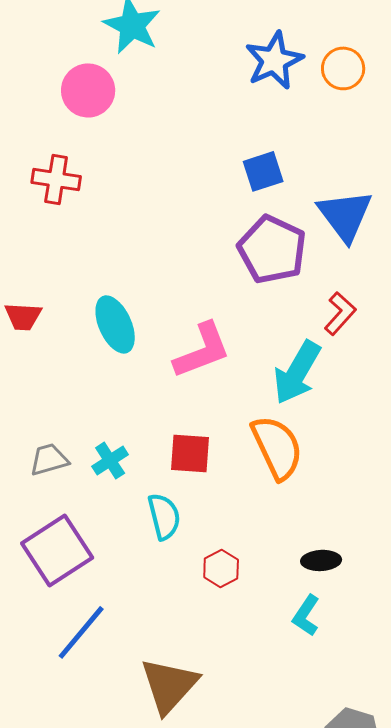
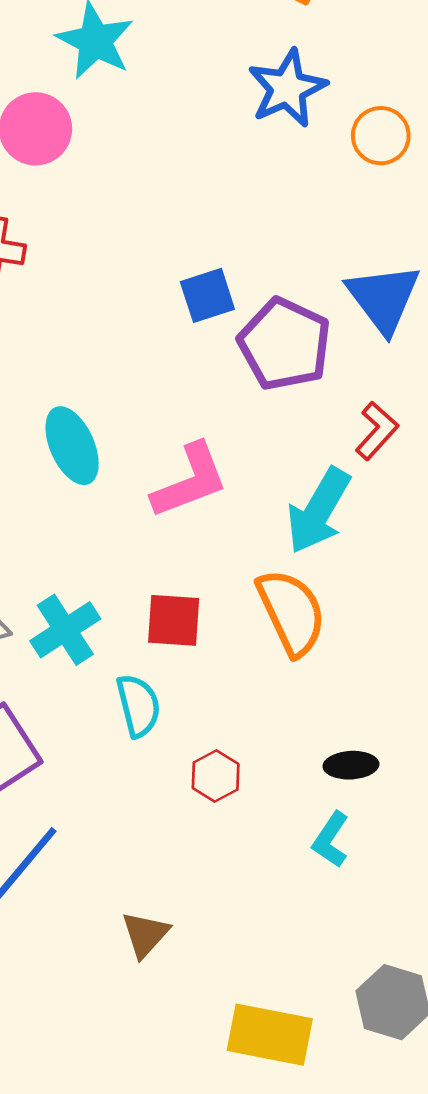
orange circle: (343, 68) -> (381, 136), moved
blue square: (263, 171) -> (207, 295), moved
cyan cross: (110, 460) -> (65, 630), size x1.4
brown triangle: (169, 685) -> (145, 934), size x0.6

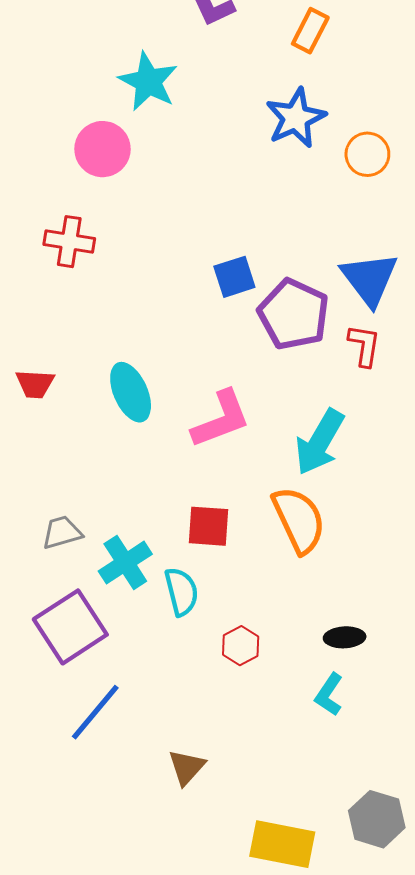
red L-shape: (377, 431) -> (364, 345), moved, turned -33
cyan cross: (65, 630) -> (125, 563), moved

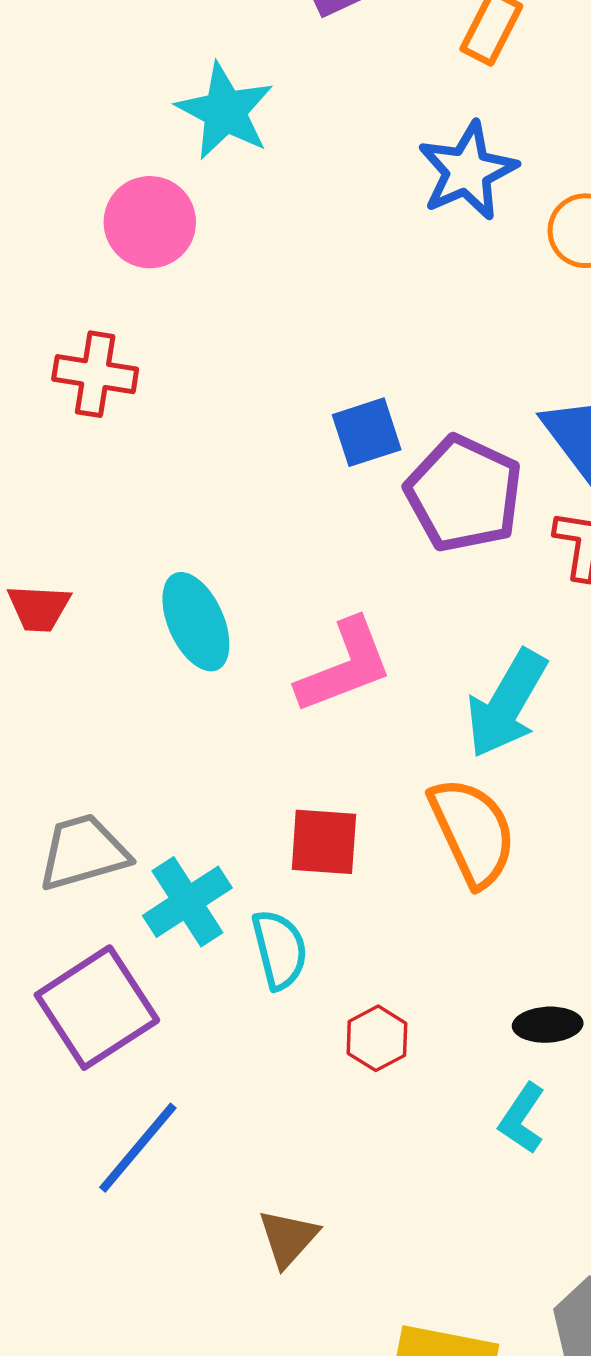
gray trapezoid: (62, 532) -> (83, 852), size x1.4

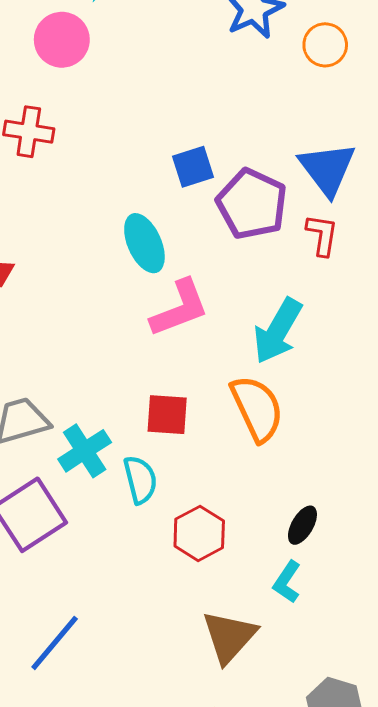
cyan ellipse: (196, 622) -> (144, 243), moved
black ellipse: (548, 1025) -> (302, 525), turned -57
red hexagon: (377, 1038) -> (199, 533), size x1.4
blue line: (138, 1148) -> (55, 643), moved
brown triangle: (288, 1238) -> (229, 637), moved, size x1.5

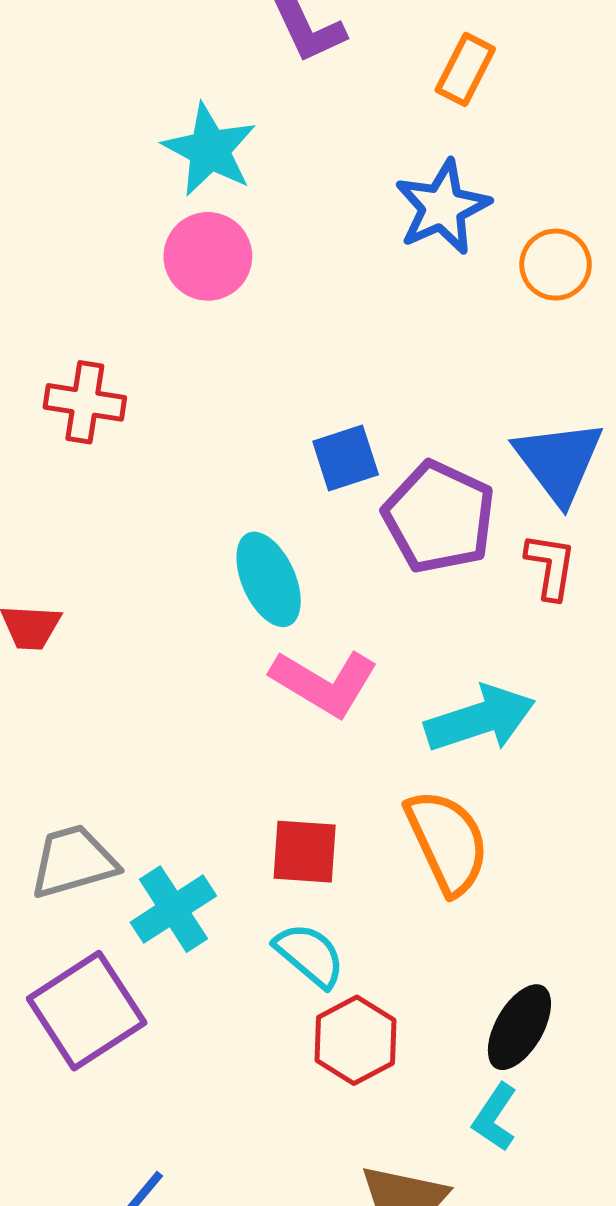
pink circle: (62, 40) -> (208, 256), moved
pink L-shape: (180, 308) -> (324, 683), turned 52
cyan arrow: (278, 331) -> (480, 719), turned -138
cyan semicircle: (140, 480) -> (310, 955), moved, turned -36
black ellipse: (302, 525) -> (519, 1027), size x1.4

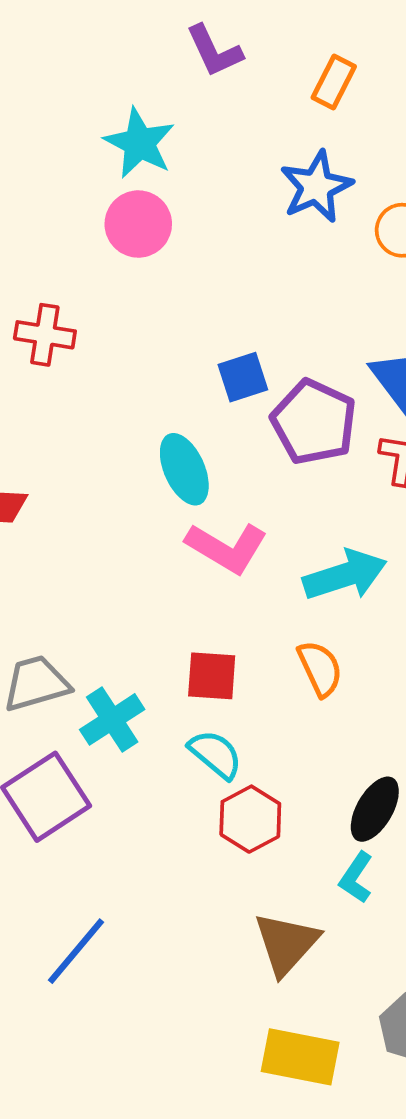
orange semicircle: (447, 842) -> (320, 668), size x0.7

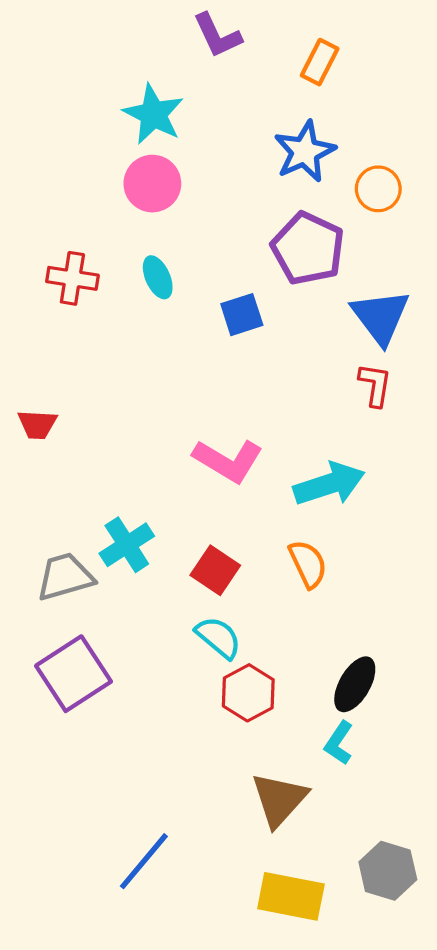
purple pentagon: (314, 422) -> (308, 249), moved
cyan ellipse: (184, 469) -> (158, 277), moved, size x0.7
red square: (212, 676) -> (215, 570), turned 30
cyan cross: (112, 719) -> (127, 545), moved
blue line: (76, 951) -> (144, 861), moved

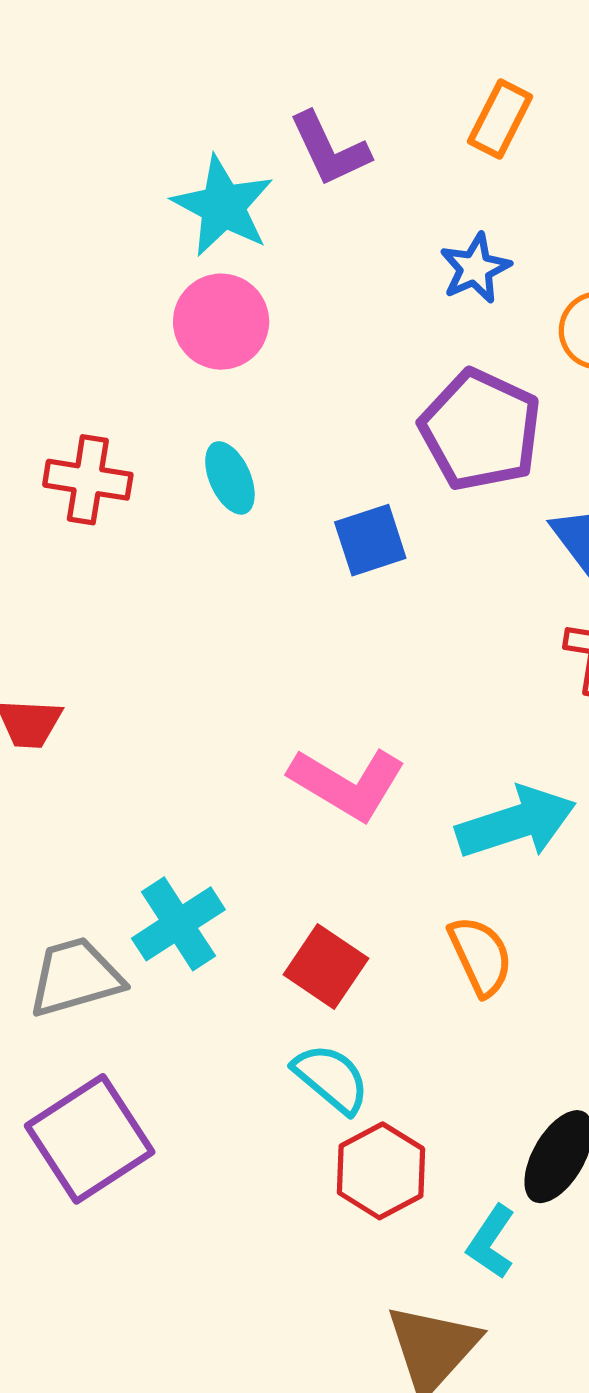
purple L-shape: (217, 35) -> (329, 149), moved
blue star: (305, 152) -> (475, 268), size x0.7
cyan L-shape: (339, 743) -> (491, 1242), moved

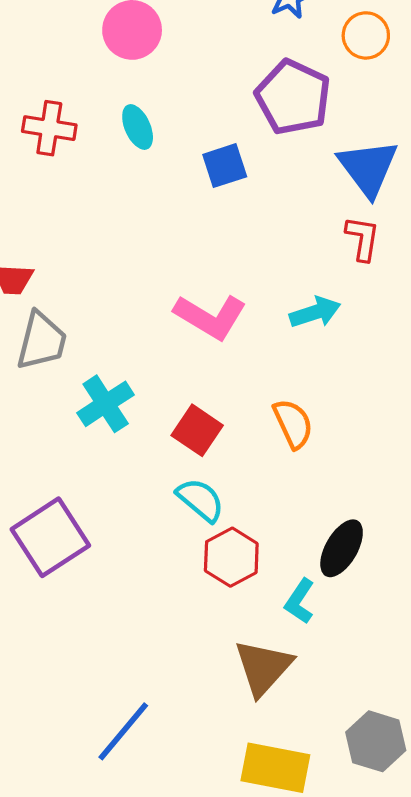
cyan arrow: (516, 823) -> (315, 312), moved, size x0.7
gray trapezoid: (75, 977) -> (42, 341), moved, turned 120

